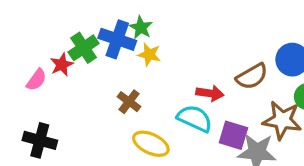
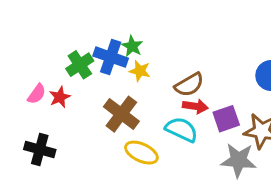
red star: (62, 65) -> (60, 97), moved
brown semicircle: (252, 76) -> (189, 85), moved
brown cross: (129, 102) -> (121, 114), size x1.6
purple square: (233, 135) -> (226, 119), moved, turned -36

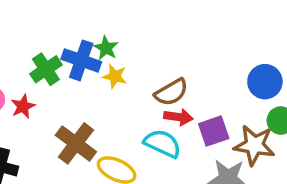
brown cross: (121, 114) -> (76, 143), moved

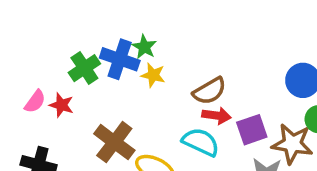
red star: (23, 106) -> (61, 105), turned -30

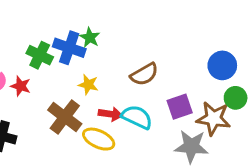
green cross: (84, 68) -> (40, 55), turned -30
yellow star: (153, 75) -> (88, 85), moved
red arrow: (217, 116) -> (110, 114), moved

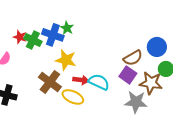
brown semicircle: (144, 74) -> (133, 58), moved
yellow star: (88, 85) -> (66, 60), size x1.5
red star: (21, 86) -> (20, 37), moved
purple square: (180, 107) -> (128, 75), turned -36

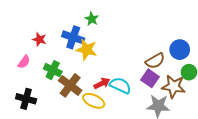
green star: (67, 28) -> (92, 19), moved
green cross: (33, 40) -> (53, 70), moved
yellow star: (66, 60) -> (87, 50), moved
red arrow: (81, 80) -> (102, 83), turned -35

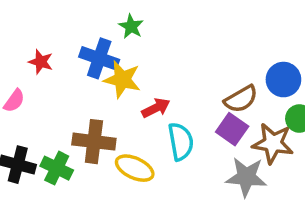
green cross: (53, 70) -> (57, 168), moved
red arrow: (102, 83) -> (156, 108), moved
brown cross: (70, 85) -> (94, 142), turned -30
cyan semicircle: (120, 85) -> (181, 142), turned 55

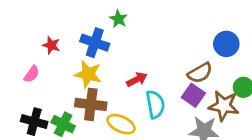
yellow star: (122, 80) -> (88, 74), moved
blue circle: (283, 80) -> (226, 44), moved

